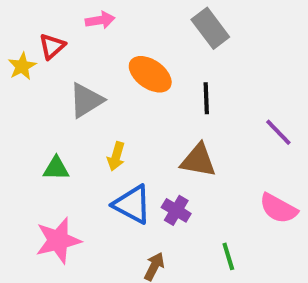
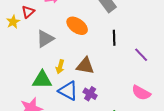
black line: (206, 98) -> (114, 38), moved
brown triangle: (198, 160) -> (85, 66), moved
green triangle: (56, 168) -> (42, 80), moved, size x1.5

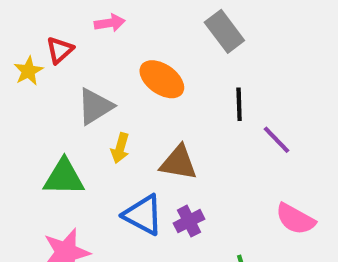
purple line: (141, 55) -> (277, 140), moved
yellow arrow: (60, 67) -> (120, 148), moved
green triangle: (42, 80) -> (64, 177), moved
purple cross: (90, 94) -> (189, 221), turned 32

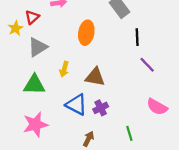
orange ellipse: (162, 79) -> (86, 33), turned 65
black line: (239, 104) -> (137, 37), moved
gray triangle: (95, 106) -> (38, 47), moved

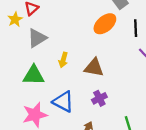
orange ellipse: (86, 33) -> (105, 24), moved, turned 40
blue triangle: (76, 105) -> (63, 102), moved

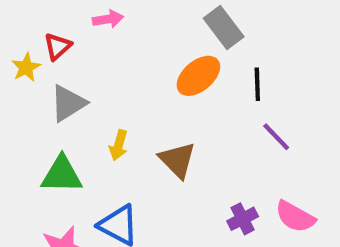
brown triangle: (94, 68) -> (177, 160), turned 35
purple cross: (99, 98) -> (243, 219), moved

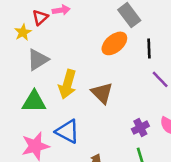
red triangle: (58, 46) -> (40, 17), moved
yellow star: (26, 67) -> (23, 32), moved
yellow arrow: (119, 145) -> (67, 84), size x1.6

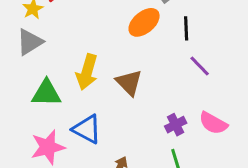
gray triangle: (38, 60) -> (30, 42), moved

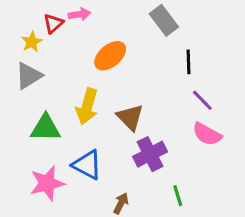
orange ellipse: (144, 22) -> (110, 56), moved
pink semicircle: (213, 123) -> (207, 134), moved
purple cross: (176, 125) -> (150, 154), moved, size x1.5

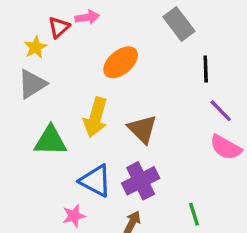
purple cross: (150, 154) -> (141, 181), moved
pink star: (47, 183) -> (74, 216), moved, size x0.6

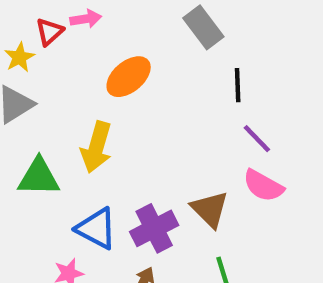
brown triangle: (142, 129) -> (210, 209), moved

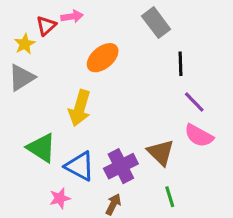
green triangle: (39, 177) -> (41, 148), moved, turned 32

